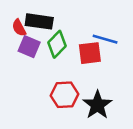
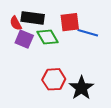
green diamond: (57, 44) -> (48, 37), turned -75
red square: (90, 53) -> (70, 22), moved

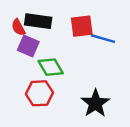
green diamond: (48, 37) -> (51, 67), moved
red hexagon: (54, 79) -> (39, 93), moved

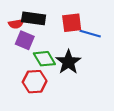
red semicircle: (18, 27) -> (16, 24), turned -72
black star: (95, 103) -> (68, 62), moved

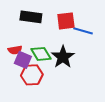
red semicircle: (16, 24) -> (15, 50), moved
purple square: (25, 40) -> (23, 60), moved

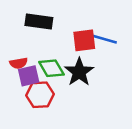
red square: (66, 21) -> (84, 40), moved
purple square: (23, 60) -> (29, 76), turned -36

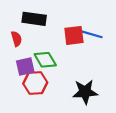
red semicircle: (19, 63) -> (16, 39), moved, turned -96
black star: (79, 72) -> (85, 92), moved, turned 30

